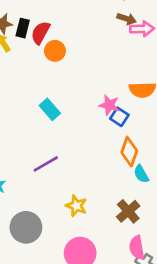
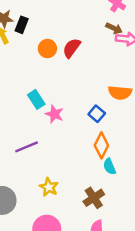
red semicircle: (40, 33) -> (72, 48), moved
pink star: (109, 105) -> (54, 114), moved

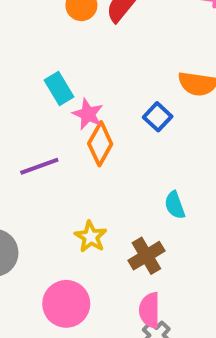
orange diamond: (101, 145) -> (100, 144), moved
yellow star: (49, 187) -> (91, 237), moved

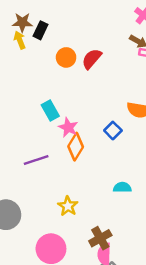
cyan semicircle: (175, 205) -> (122, 187), turned 108
brown cross: (146, 256) -> (100, 238), moved

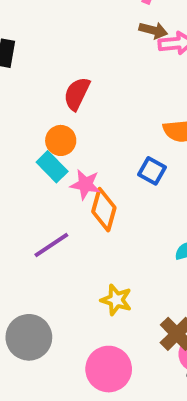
orange circle: (66, 57) -> (61, 140), moved
red semicircle: (92, 59) -> (77, 94), moved

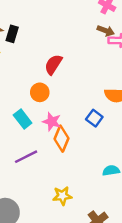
cyan rectangle: (52, 167) -> (23, 119), moved
yellow star: (116, 300) -> (62, 196), turned -30

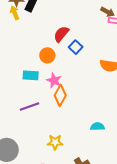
blue square: (94, 118) -> (76, 47), moved
cyan rectangle: (23, 119) -> (31, 75), turned -56

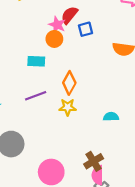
blue square: (76, 47) -> (86, 29), turned 32
pink star: (54, 80) -> (57, 25), moved
yellow star: (55, 142) -> (68, 107), moved

